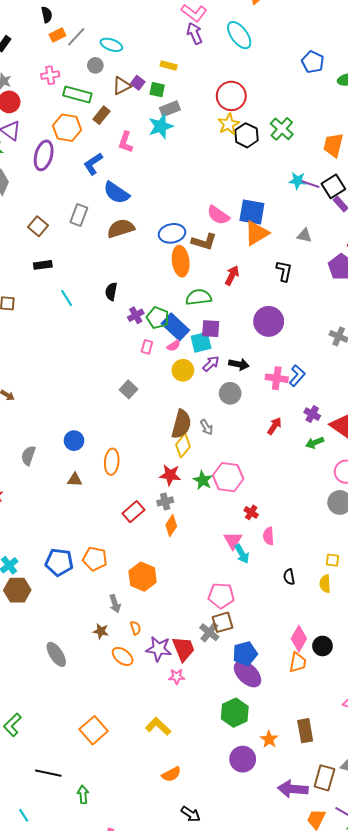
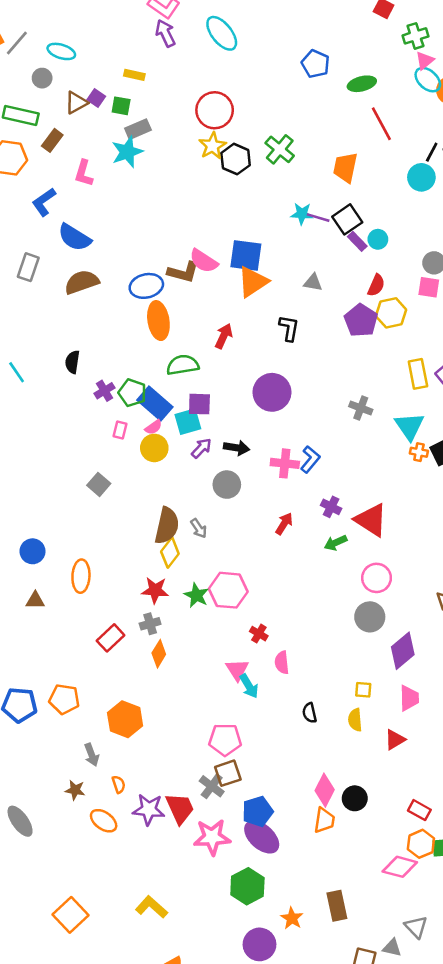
brown L-shape: (204, 242) -> (183, 272), moved
yellow circle: (183, 370) -> (154, 448), moved
pink star: (177, 677) -> (212, 837), moved, size x1.8

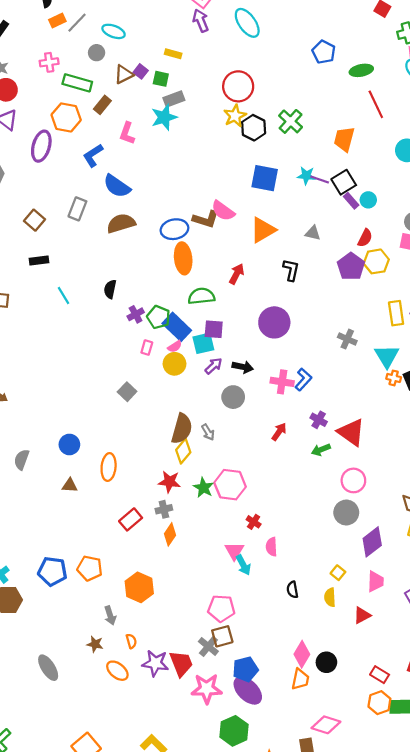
blue square: (246, 255) -> (265, 178), moved
yellow square: (363, 690) -> (338, 573), turned 32
pink diamond: (400, 867) -> (326, 725), moved

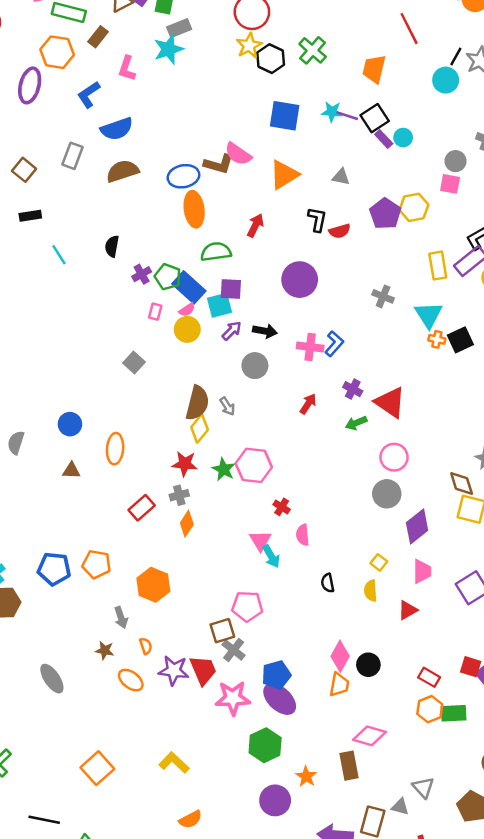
blue semicircle: (117, 186) -> (117, 129), turned -52
red semicircle: (365, 238) -> (340, 231), moved, turned 48
brown square: (222, 636) -> (222, 631), moved

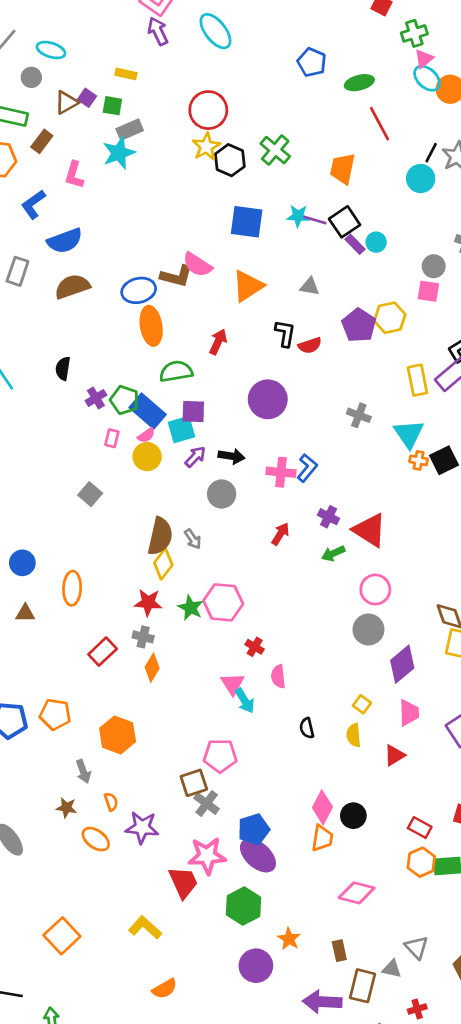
gray cross: (179, 495) -> (143, 637), turned 30
red trapezoid: (203, 670) -> (183, 882), moved
brown rectangle: (349, 766) -> (339, 951), moved, size x0.7

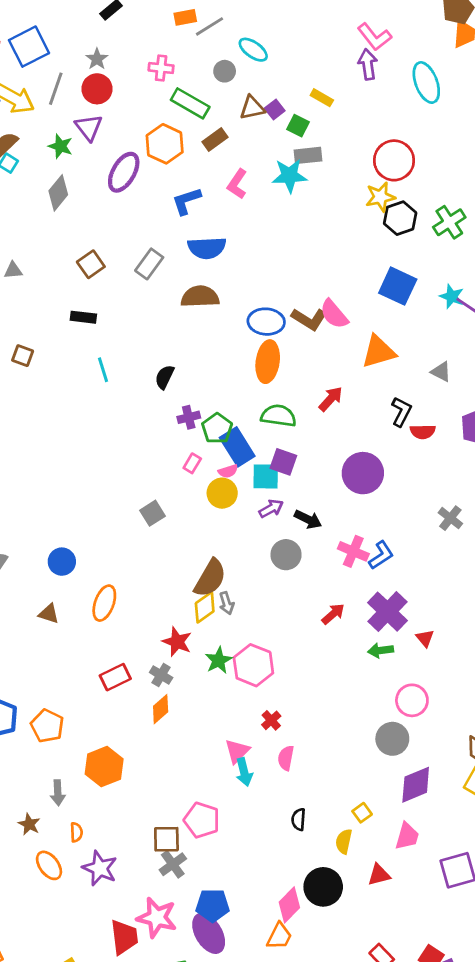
purple cross: (329, 517) -> (387, 612), size x1.8
red triangle: (370, 530) -> (425, 638), size x0.5
gray arrow: (193, 539) -> (227, 603), moved
black circle: (353, 816) -> (323, 887), moved, size x1.4

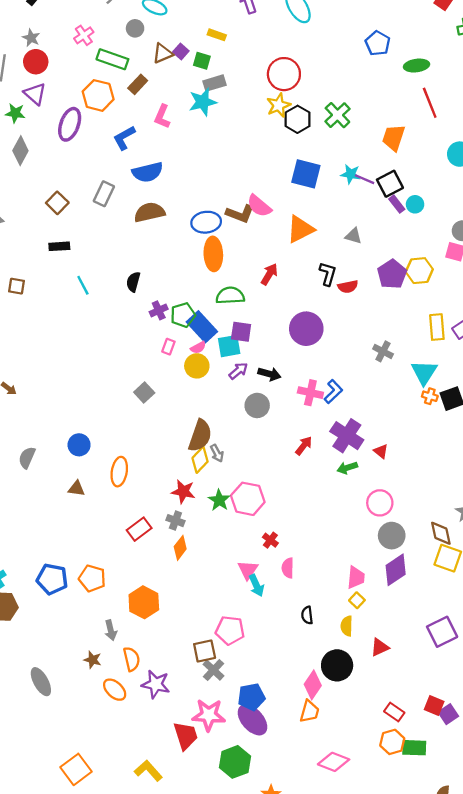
pink cross: (161, 68) -> (84, 35), turned -30
green pentagon: (217, 428) -> (183, 315), turned 30
gray circle: (392, 739) -> (392, 536), moved
orange semicircle: (76, 832) -> (132, 659), size x1.5
pink trapezoid: (407, 836) -> (356, 577), moved

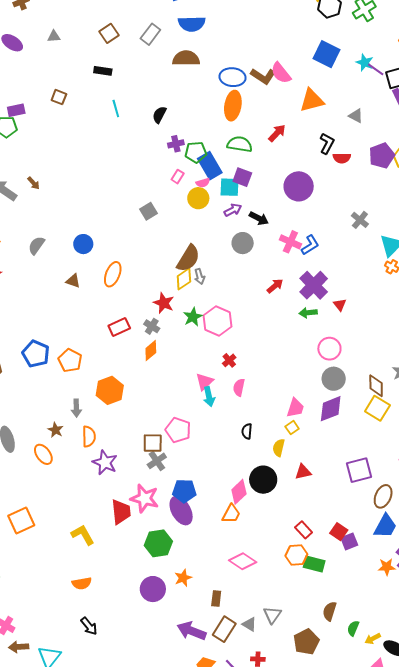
orange ellipse: (115, 690) -> (43, 454), moved

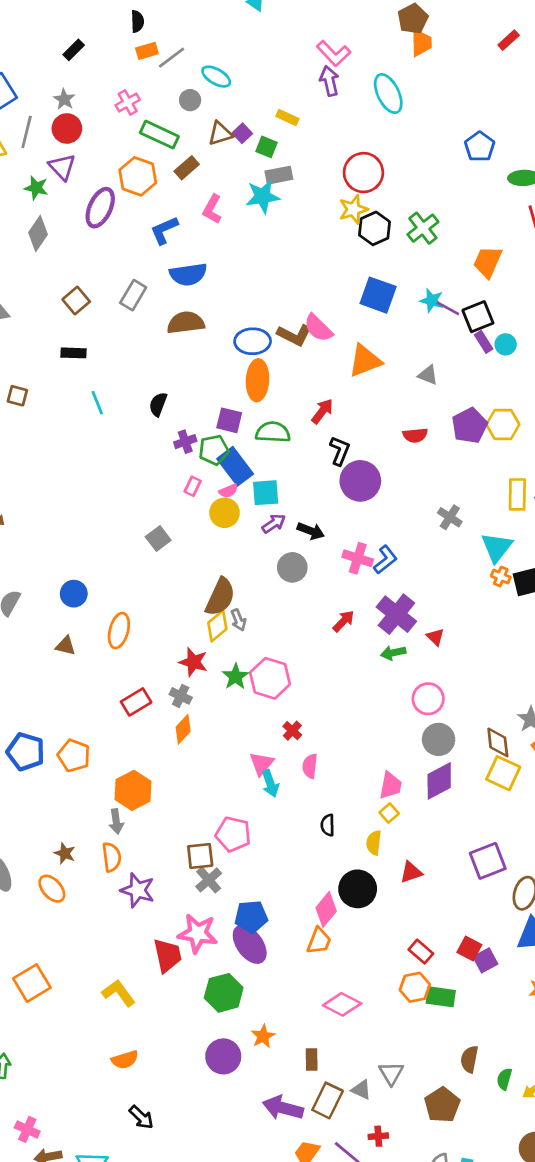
black L-shape: (327, 143) -> (340, 451), moved
purple square: (242, 177) -> (229, 420), moved
gray arrow: (76, 408) -> (116, 821), moved

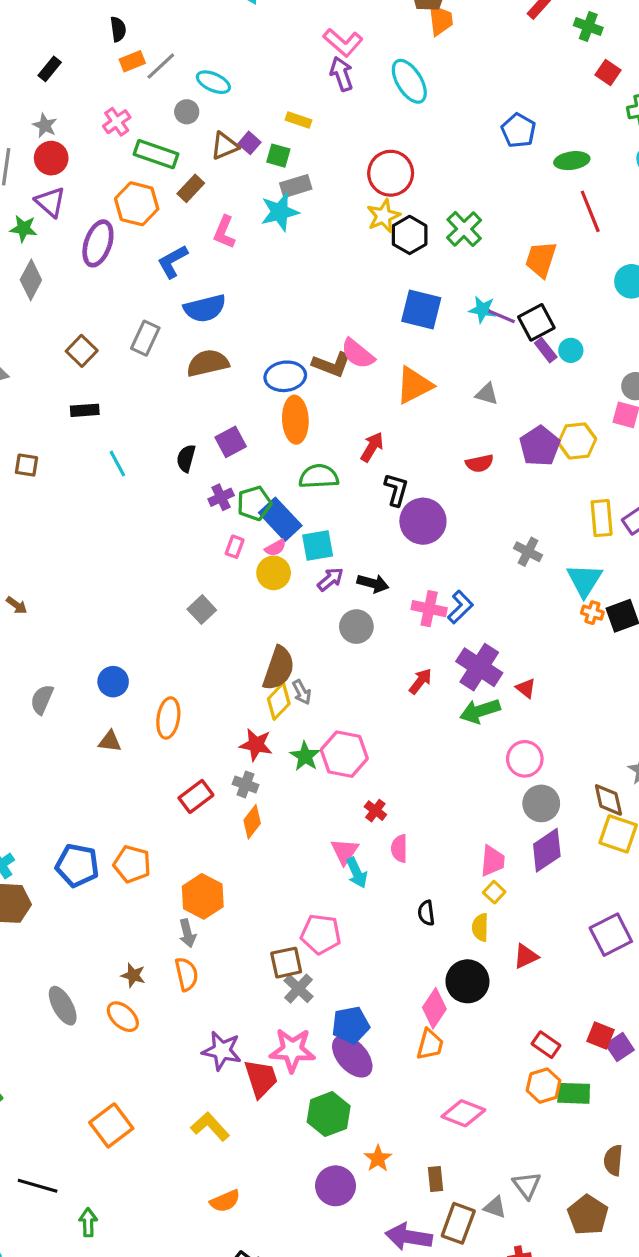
purple square: (229, 420) -> (231, 442), moved, turned -36
green arrow: (393, 653) -> (480, 711), size x1.4
purple star: (138, 890) -> (222, 1051), moved

